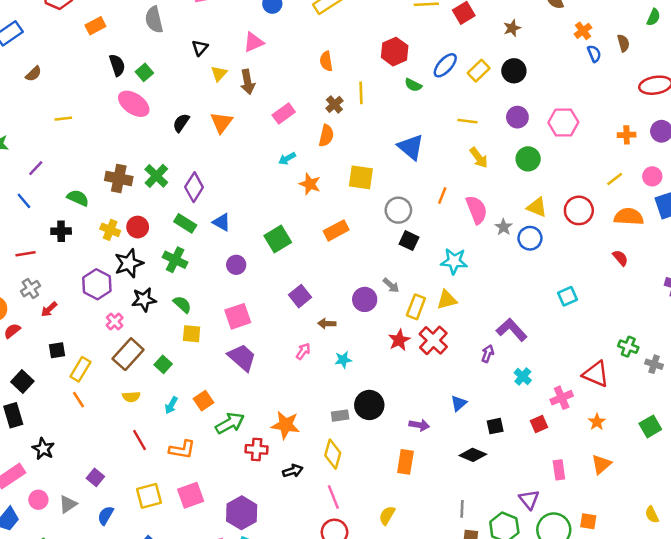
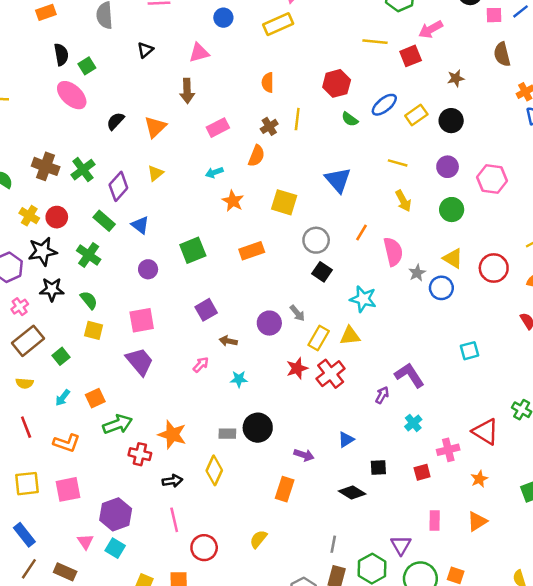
yellow triangle: (219, 74) -> (155, 173), moved
pink line: (333, 497) -> (174, 520), moved

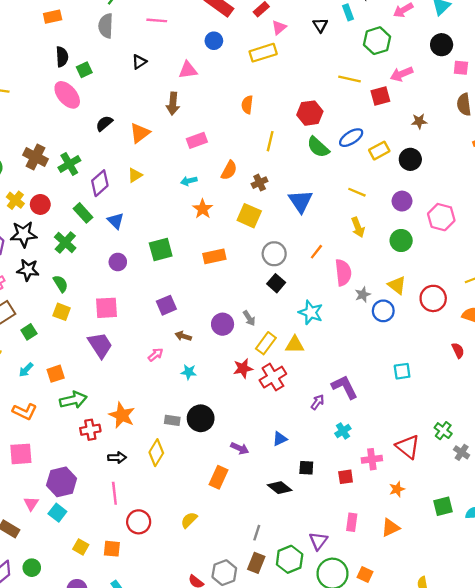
green semicircle: (350, 119) -> (318, 147), size x1.5
brown cross: (269, 126) -> (260, 183), moved
red cross: (140, 454) -> (90, 430), turned -30

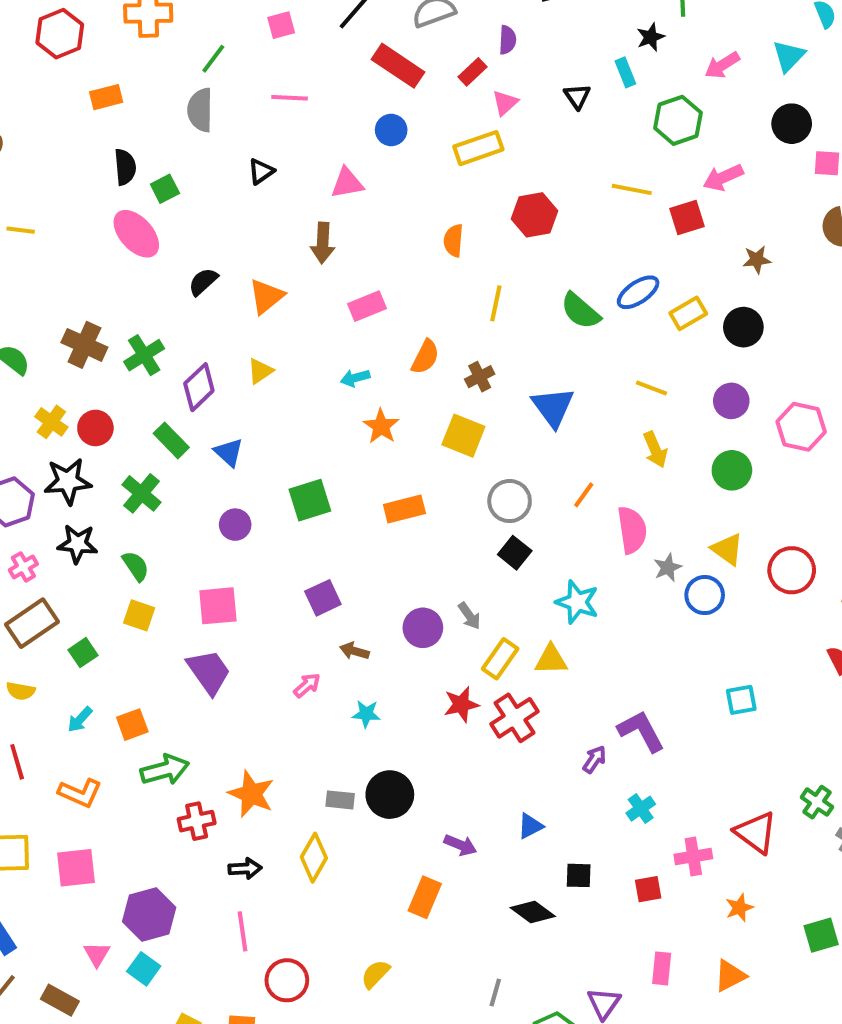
red hexagon: (310, 113) -> (534, 215), moved

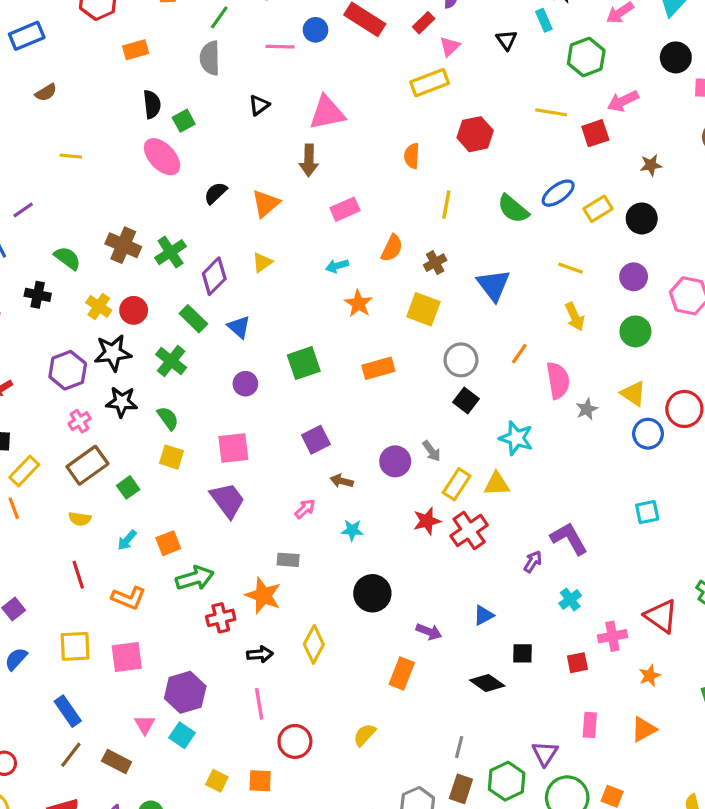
blue circle: (391, 130) -> (316, 30), moved
pink triangle: (347, 183) -> (327, 113), size x1.4
blue circle: (705, 595) -> (648, 434), moved
gray rectangle: (340, 800) -> (288, 560), moved

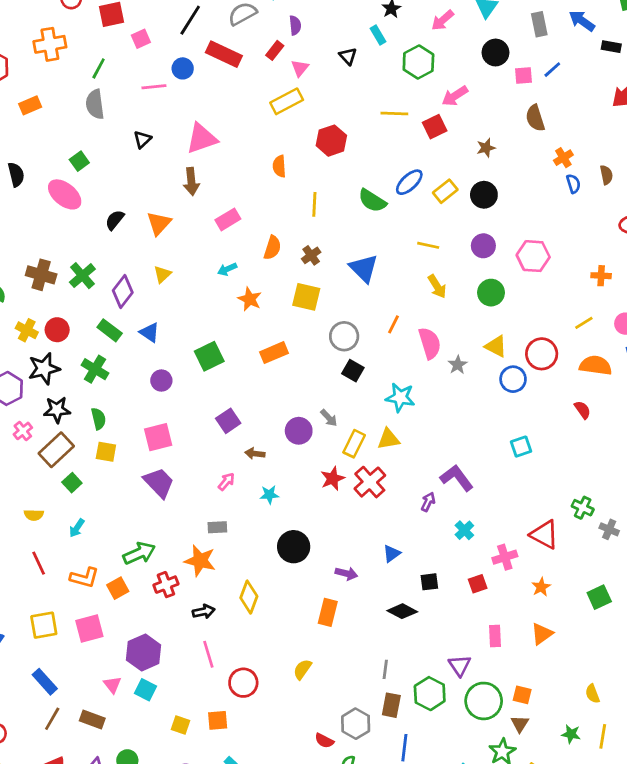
black semicircle: (152, 104) -> (16, 175), moved
green semicircle: (168, 418) -> (99, 419), turned 30
brown rectangle: (87, 465) -> (56, 450), moved
orange square: (168, 543) -> (118, 588), moved

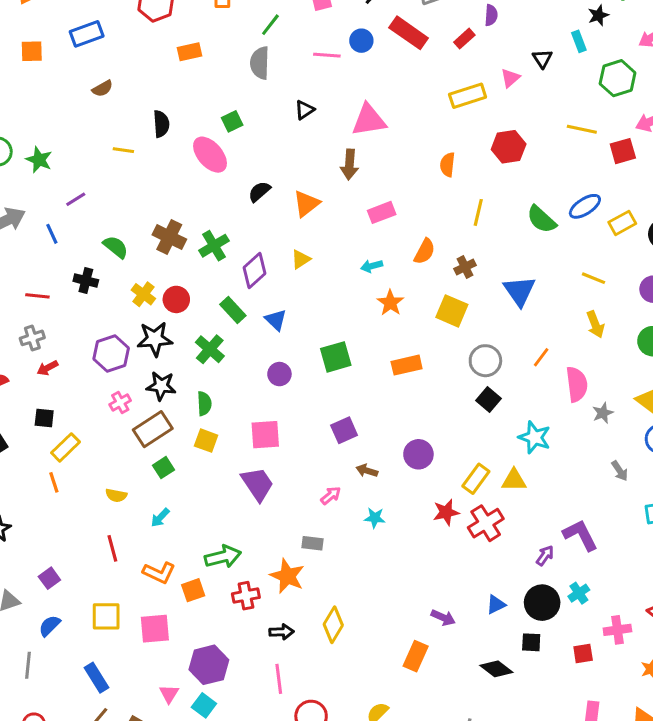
pink triangle: (300, 68) -> (510, 78), moved
gray arrow: (329, 418) -> (620, 471), moved
black circle: (294, 547) -> (542, 603), moved

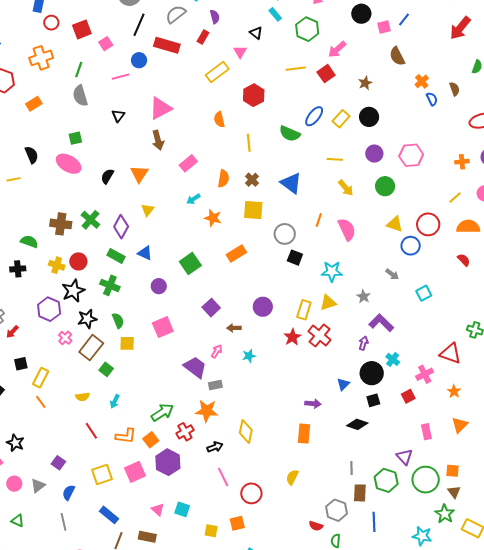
green square: (232, 121) -> (75, 138), turned 32
gray star: (603, 413) -> (364, 296), moved
purple trapezoid: (257, 484) -> (195, 367), moved
purple hexagon: (209, 665) -> (168, 462), moved

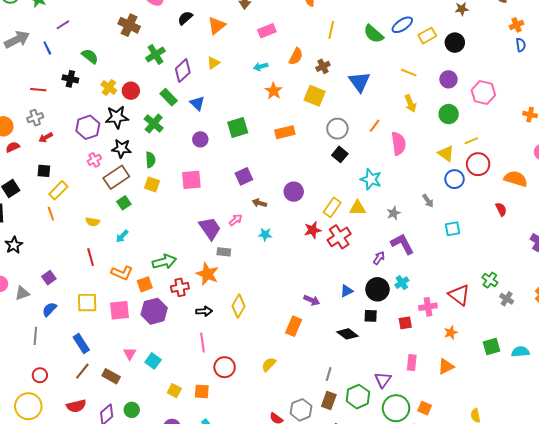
yellow line: (455, 197) -> (471, 141), moved
brown cross: (61, 224) -> (129, 25), moved

